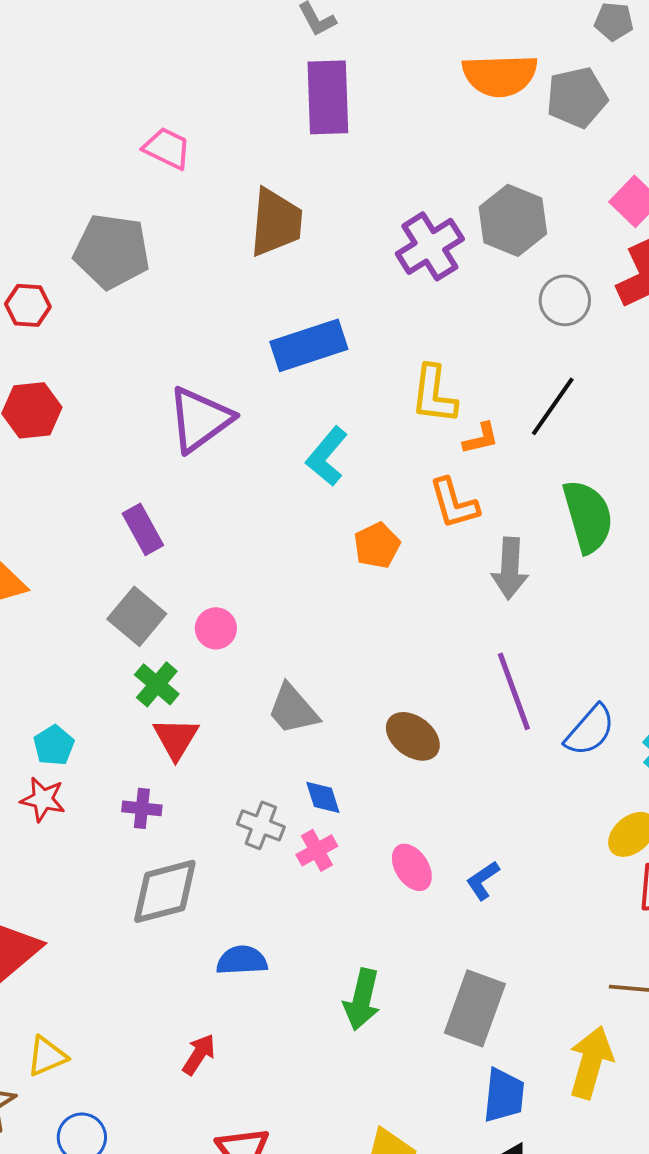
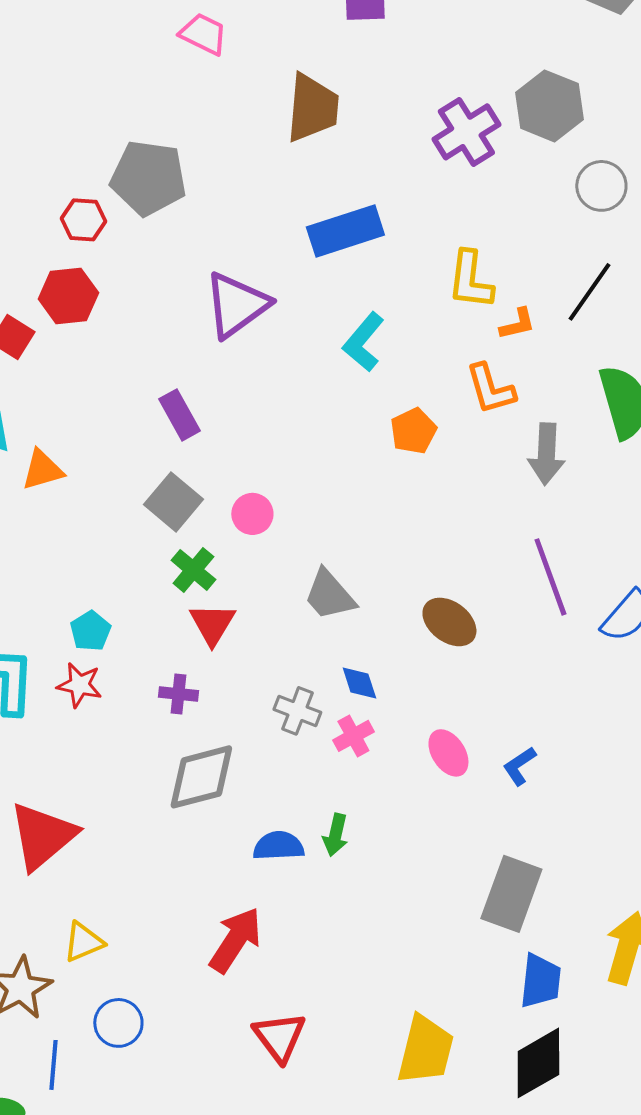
gray pentagon: (112, 251) -> (148, 178), moved
red hexagon: (28, 305) -> (83, 220), moved
green arrow: (362, 999) -> (335, 835), moved, size x0.7
red arrow: (199, 1054) -> (235, 940), size x1.6

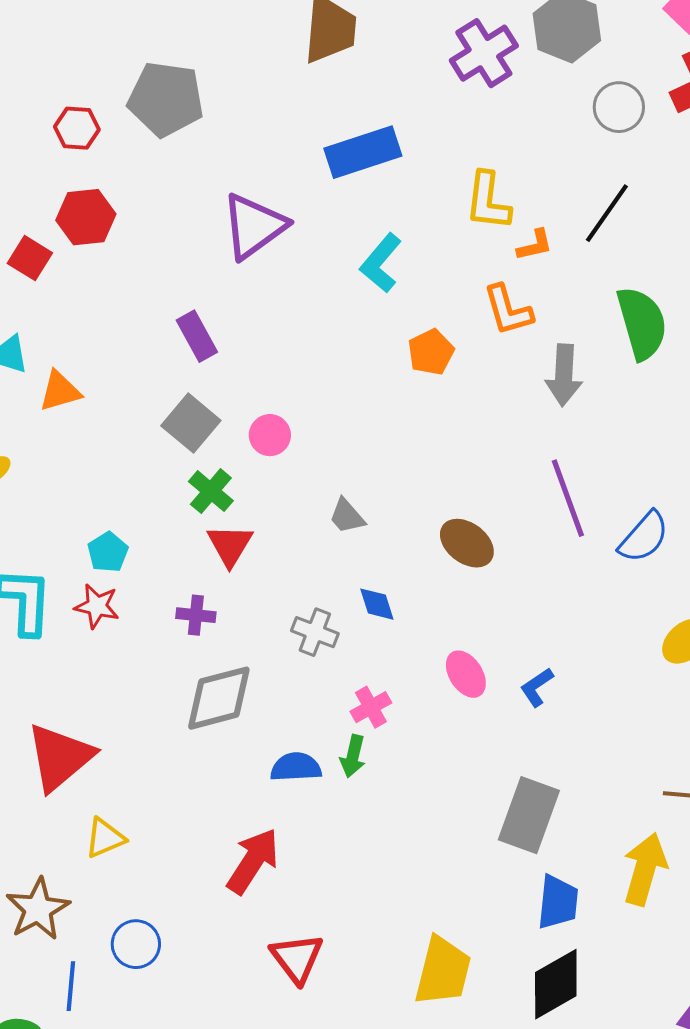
red hexagon: (83, 220) -> (77, 128), moved
gray trapezoid: (329, 595) -> (347, 516), size x0.7
pink cross: (353, 736) -> (371, 707), moved
yellow triangle: (83, 942) -> (105, 838), moved

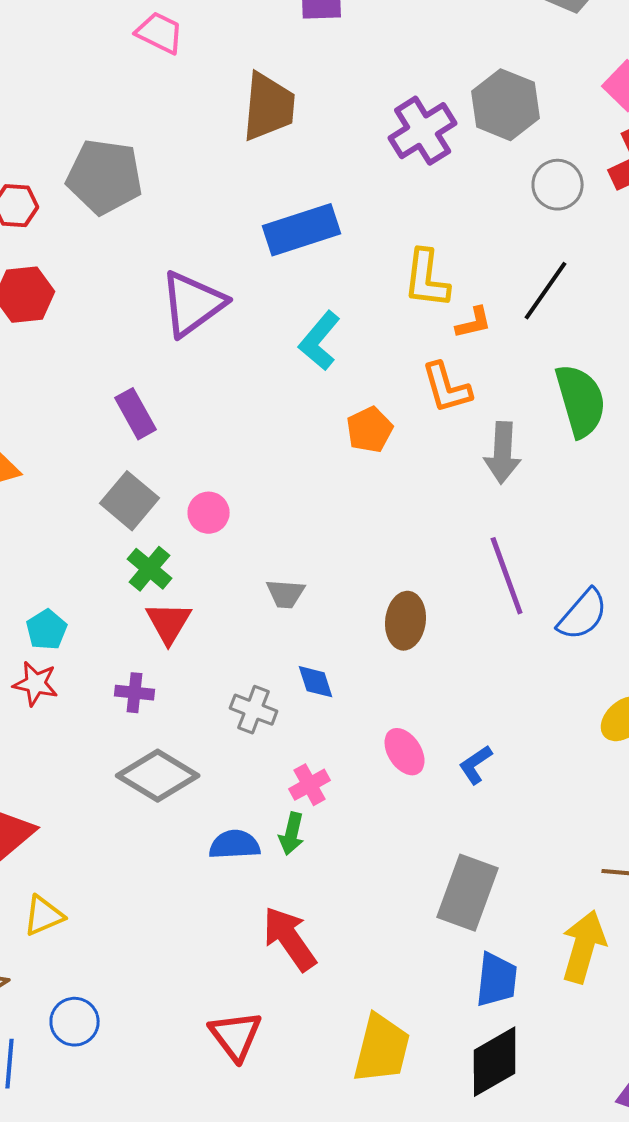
gray trapezoid: (347, 516) -> (286, 594), turned -45
brown ellipse: (467, 543) -> (406, 621), turned 60
gray diamond: (219, 698) -> (158, 776), turned 46
red arrow: (253, 861) -> (290, 939), moved, turned -68

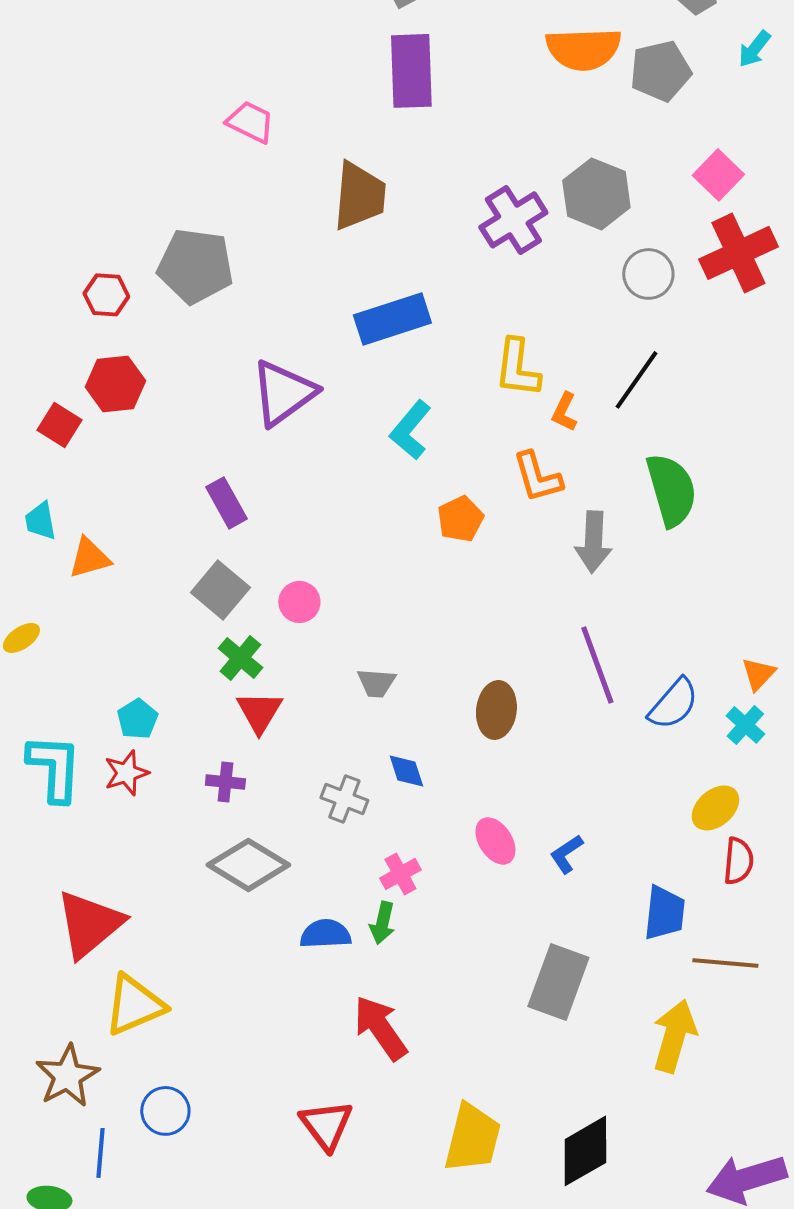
orange L-shape: (474, 323) -> (564, 412), turned 129
red star: (36, 684) -> (126, 773), turned -30
yellow triangle: (44, 916) -> (134, 1005), size x1.5
blue trapezoid: (497, 980) -> (664, 913), moved

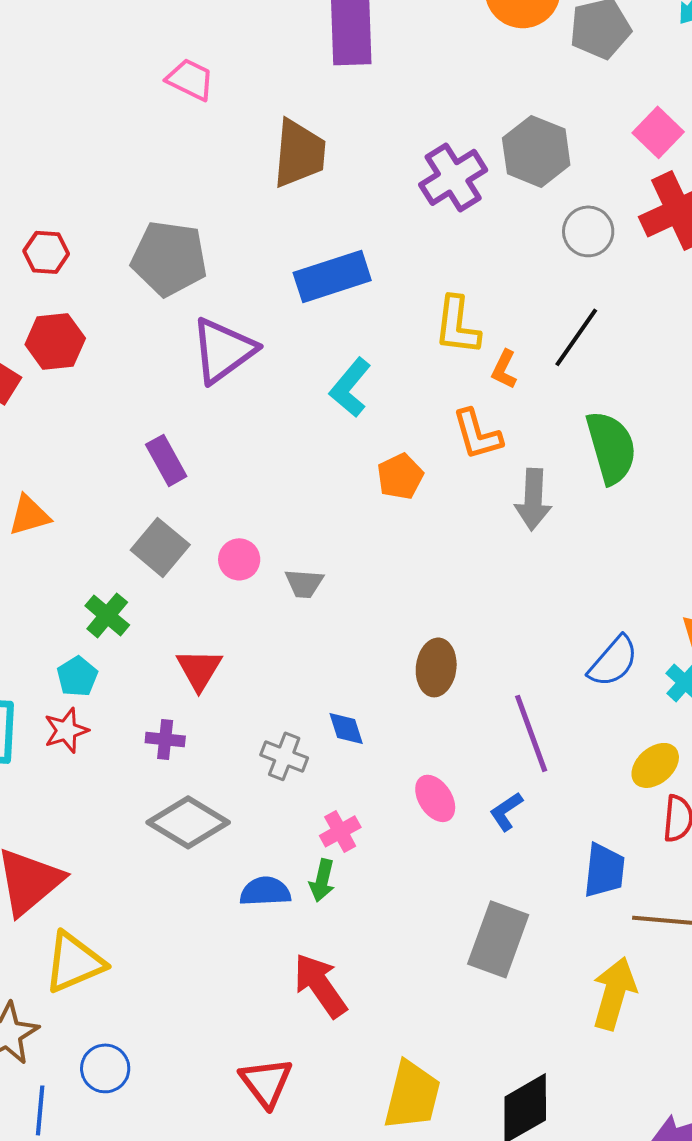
gray pentagon: (195, 266) -> (169, 258), moved
green cross: (240, 658) -> (107, 615), moved
purple line: (597, 665) -> (531, 733), moved
gray trapezoid: (376, 683) -> (304, 583), moved

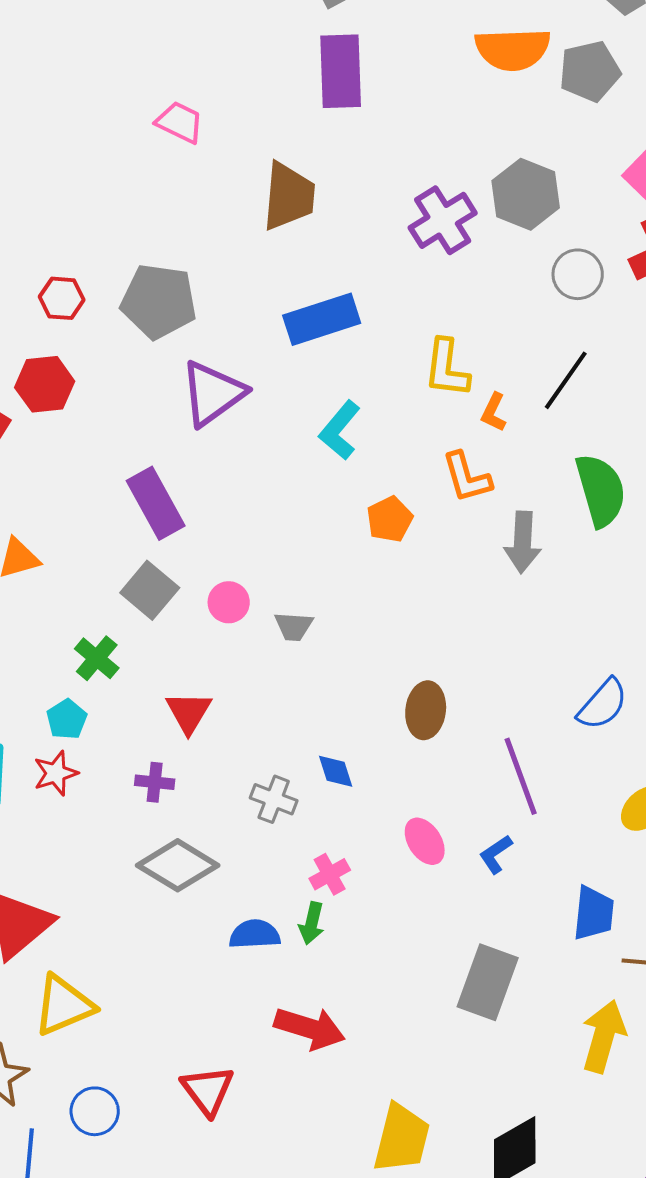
red hexagon: (46, 252) -> (62, 298), moved
purple rectangle: (166, 460) -> (156, 503), size x1.4
red arrow: (320, 985) -> (310, 1028), turned 142
red triangle: (266, 1082) -> (208, 1090), moved

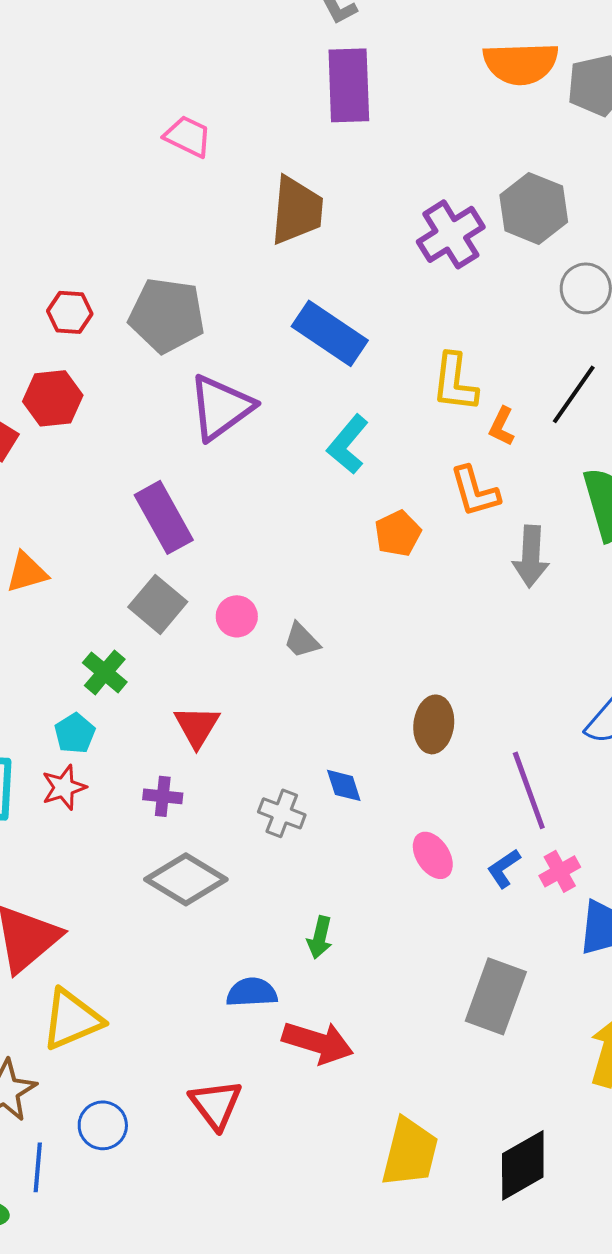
blue rectangle: (322, 319) -> (330, 333), turned 52
gray trapezoid: (294, 626) -> (302, 640), turned 42
pink cross: (330, 874) -> (560, 871), moved
blue semicircle: (255, 934) -> (252, 992), moved

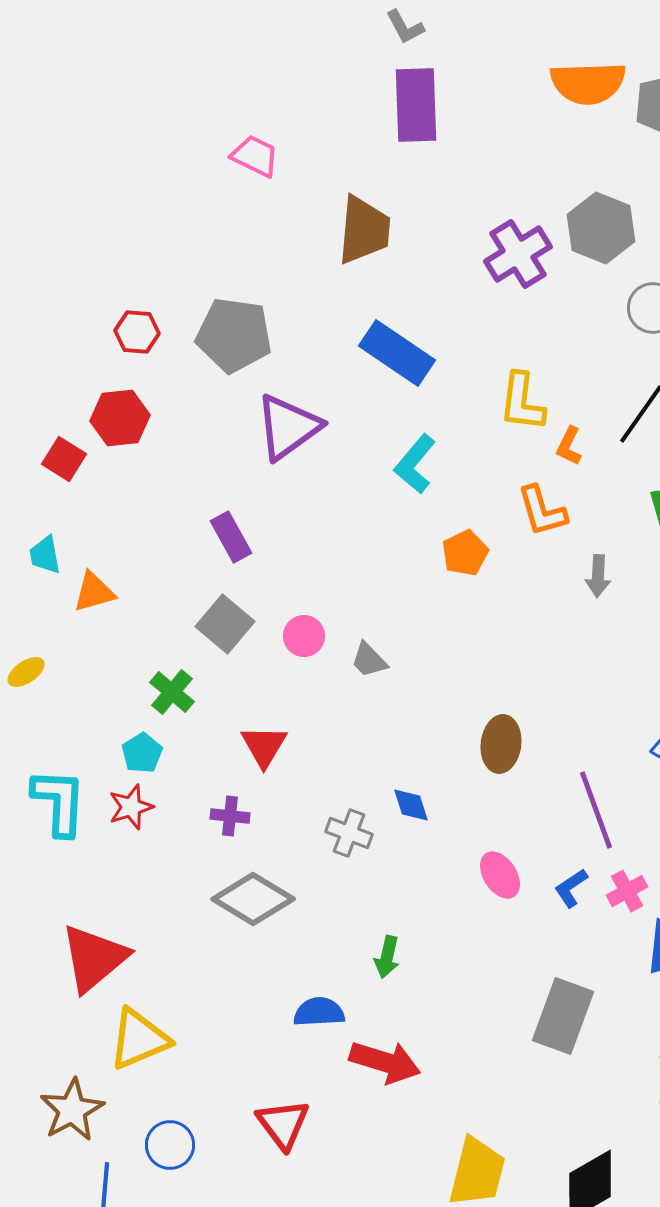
purple rectangle: (164, 517) -> (231, 537), size x0.7
gray arrow: (531, 556) -> (598, 576), size x0.7

